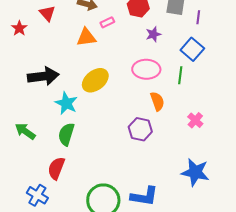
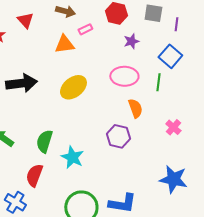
cyan star: (66, 103) -> (72, 157), moved

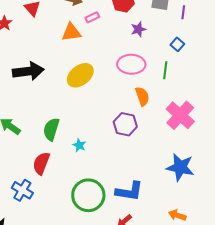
blue square: (170, 56) -> (177, 44), size x0.6
pink cross: (173, 127) -> (180, 115), size x1.8
cyan star: (72, 157) -> (79, 145), size x0.6

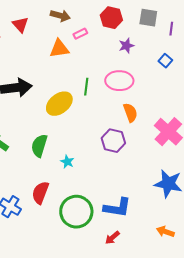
green line: (165, 70) -> (86, 87), moved
yellow ellipse: (80, 75) -> (59, 104), moved
red semicircle: (41, 163) -> (40, 193), moved

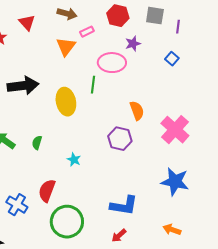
orange triangle: (59, 49) -> (66, 47), turned -45
pink ellipse: (119, 81) -> (112, 63), moved
yellow ellipse: (59, 104) -> (66, 102), turned -64
green semicircle: (39, 146) -> (37, 143), moved, size x0.6
green circle: (76, 212) -> (67, 222), moved

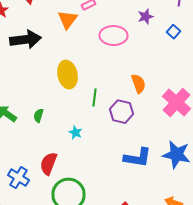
purple star: (133, 44) -> (146, 17), moved
green line: (93, 85) -> (94, 98), moved
black arrow: (23, 86) -> (26, 40), moved
blue L-shape: (124, 206) -> (138, 158), moved

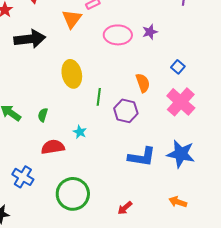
purple star: (146, 17) -> (150, 32), moved
blue square: (174, 32) -> (178, 67), moved
red semicircle: (48, 164) -> (53, 147), moved, turned 60

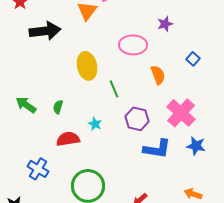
pink ellipse: (118, 35) -> (133, 45), moved
green line: (99, 97) -> (114, 89), turned -30
pink cross: (181, 102) -> (181, 113), moved
purple hexagon: (126, 111) -> (137, 119), moved
blue star: (181, 154) -> (196, 146), size x0.7

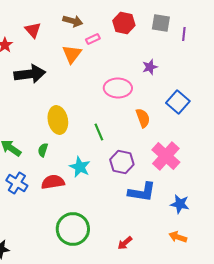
blue square: (193, 59) -> (178, 102), size x1.6
yellow ellipse: (87, 66) -> (58, 120), moved
cyan star: (95, 124) -> (80, 167), size x1.5
blue star: (196, 146) -> (180, 204), moved
blue cross: (38, 169) -> (17, 183), moved

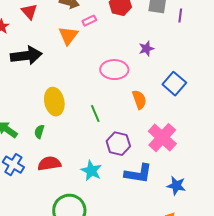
cyan star: (80, 167) -> (91, 171), moved

